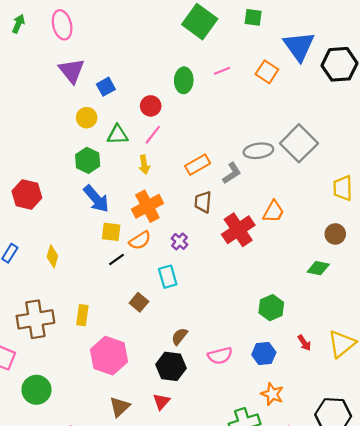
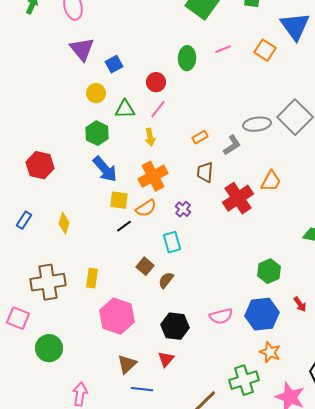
orange rectangle: (198, 165) -> (200, 137), size x0.7
brown semicircle: (179, 336) -> (166, 280), moved
blue hexagon: (264, 353) -> (262, 314), size x1.5

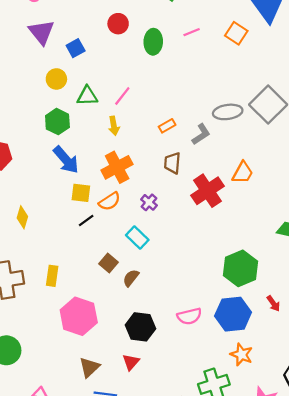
red circle: (156, 82) -> (118, 24), moved
cyan rectangle: (172, 242) -> (137, 238), turned -30
green hexagon: (269, 271) -> (240, 268), size x1.4

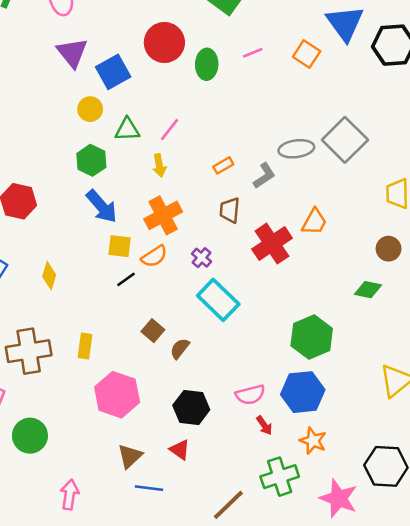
red circle: (118, 24) -> (164, 42), size x1.6
blue square: (76, 48) -> (113, 72), size x1.5
cyan rectangle: (137, 238) -> (218, 300), moved, size x1.5
red arrow: (273, 303) -> (264, 425), moved
red triangle: (131, 362) -> (180, 450), turned -36

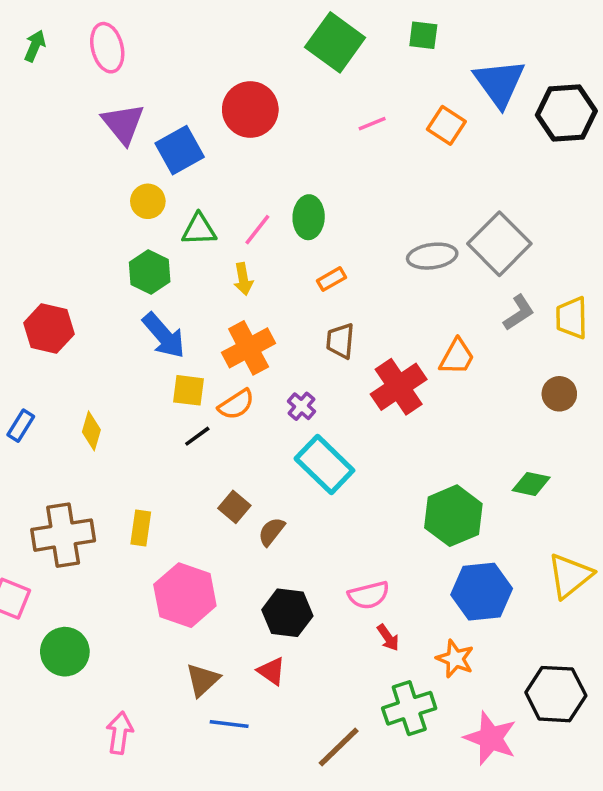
green ellipse: (207, 64) -> (309, 217), moved
gray L-shape: (264, 176) -> (519, 313), moved
green diamond: (368, 290) -> (531, 484), moved
blue hexagon: (303, 392) -> (482, 592), moved

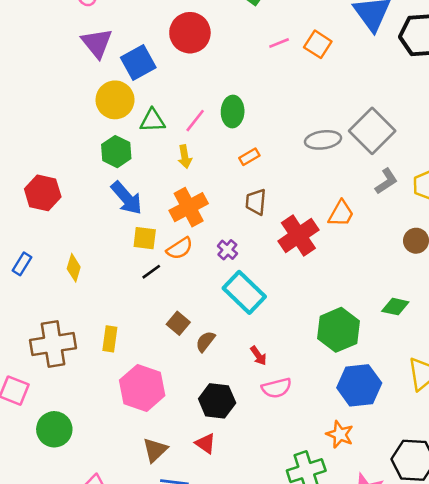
orange square: (446, 125) -> (318, 44), moved
yellow circle: (148, 201) -> (115, 100), size x1.5
red arrow: (388, 638) -> (258, 356), moved

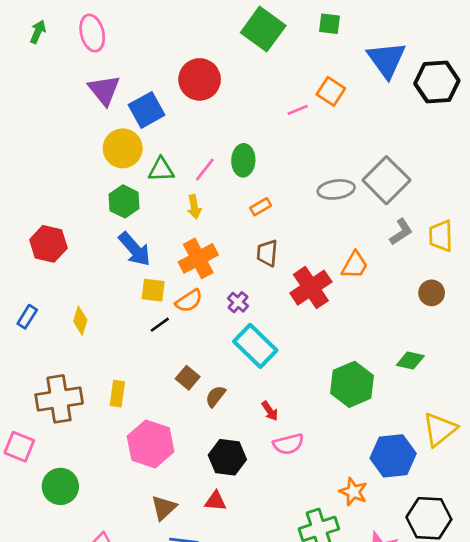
pink line: (279, 43) -> (298, 110), moved
blue hexagon: (359, 385) -> (393, 456), moved
red triangle: (205, 443) -> (215, 501), turned -30

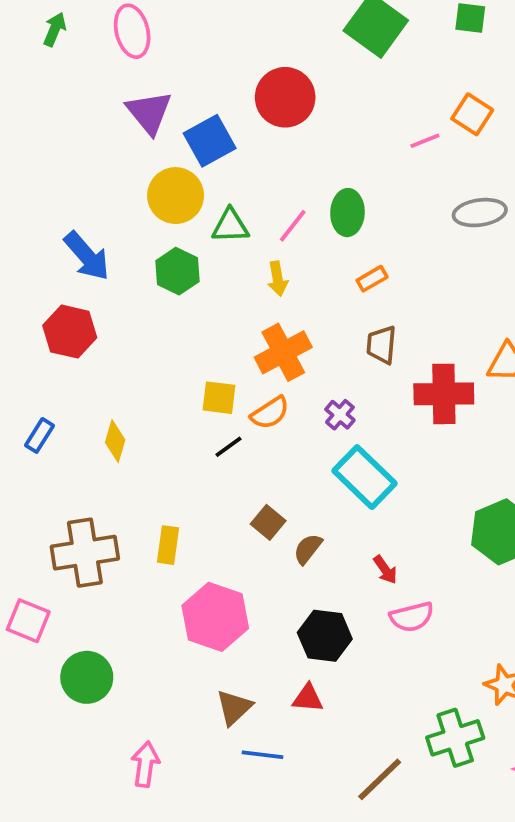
gray ellipse: (336, 189) -> (480, 213), moved
blue arrow: (135, 249) -> (87, 256), moved
red cross: (311, 288) -> (444, 394), turned 33

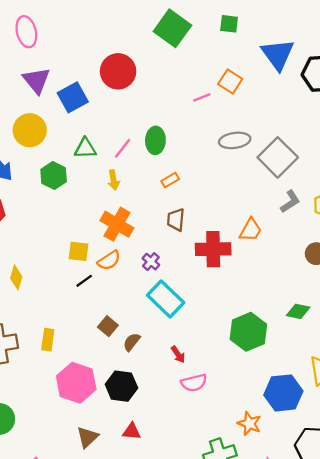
yellow circle: (176, 196) -> (30, 130), moved
orange cross: (283, 352) -> (117, 224), turned -32
black hexagon: (325, 636) -> (121, 386), moved

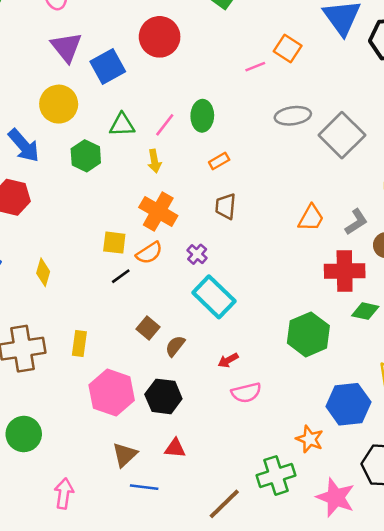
gray L-shape: (290, 202) -> (356, 222), moved
red cross: (213, 249) -> (345, 271), moved
red arrow: (178, 354) -> (228, 360), turned 96

